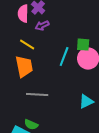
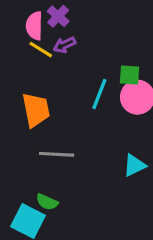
yellow line: (27, 45) -> (41, 50), moved

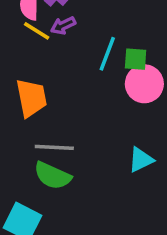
cyan line: (99, 94) -> (107, 54), moved
green semicircle: (47, 202) -> (53, 176), moved, size x1.5

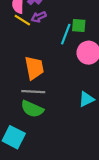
green square: (136, 59) -> (79, 26), moved
orange trapezoid: (31, 98) -> (34, 68), moved

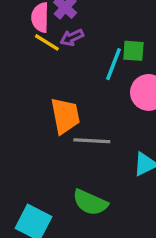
gray line: (33, 92) -> (92, 141), moved
green semicircle: (32, 109) -> (90, 202), moved

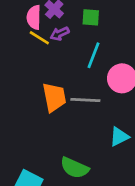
green square: (133, 51) -> (91, 17), moved
gray line: (92, 141) -> (85, 100), moved

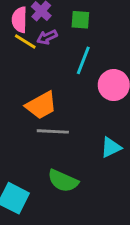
orange trapezoid: (54, 97) -> (41, 105), turned 72
gray line: (85, 100) -> (53, 131), moved

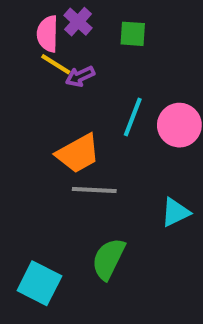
purple arrow: (47, 37) -> (80, 76), moved
cyan line: (83, 60) -> (133, 117), moved
green semicircle: (63, 181) -> (108, 259), turned 92

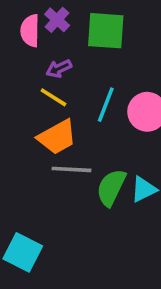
green square: (133, 34) -> (106, 31), size x1.6
yellow line: (56, 64) -> (53, 97), moved
green semicircle: (108, 259) -> (111, 187), moved

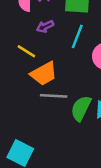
yellow line: (53, 97) -> (26, 51), moved
cyan line: (106, 105) -> (77, 36), moved

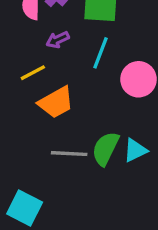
yellow line: (26, 51) -> (33, 73), turned -60
gray line: (54, 96) -> (69, 154), moved

